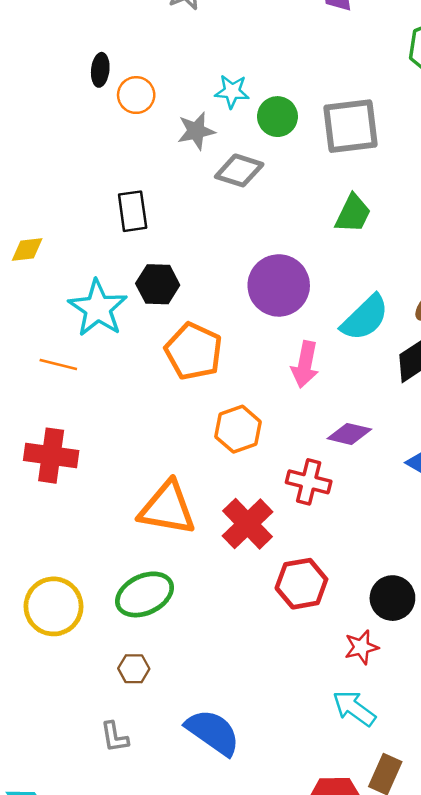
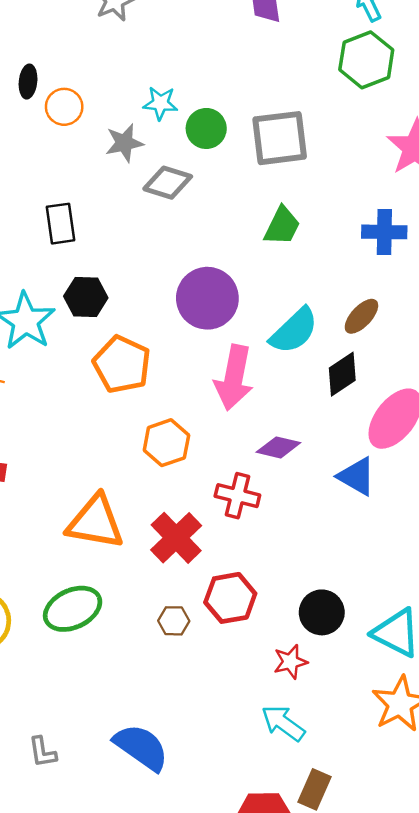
pink arrow: (305, 364) -> (234, 378), size x1.4
brown hexagon: (134, 669) -> (174, 621), moved

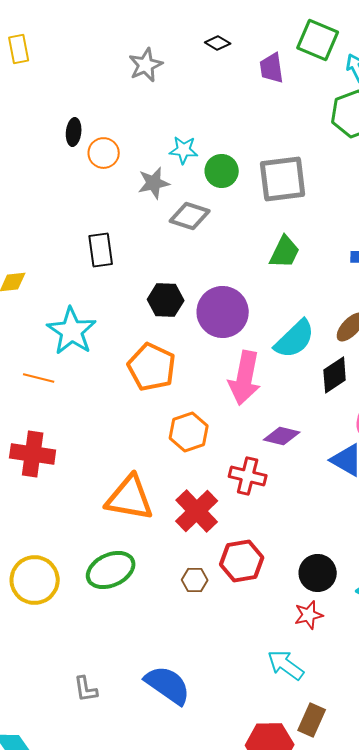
black hexagon: (86, 297) -> (166, 300), moved
red star: (290, 662) -> (309, 615), moved

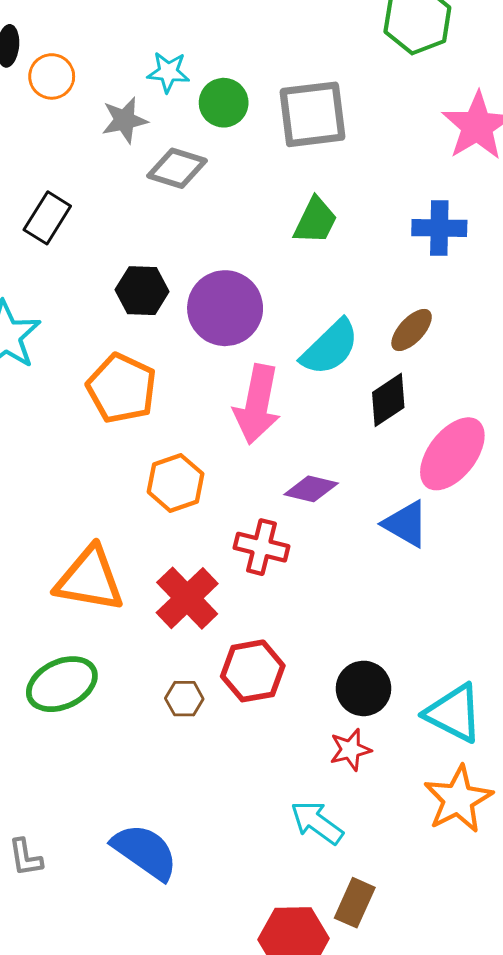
black rectangle: (101, 250) -> (47, 218), turned 40

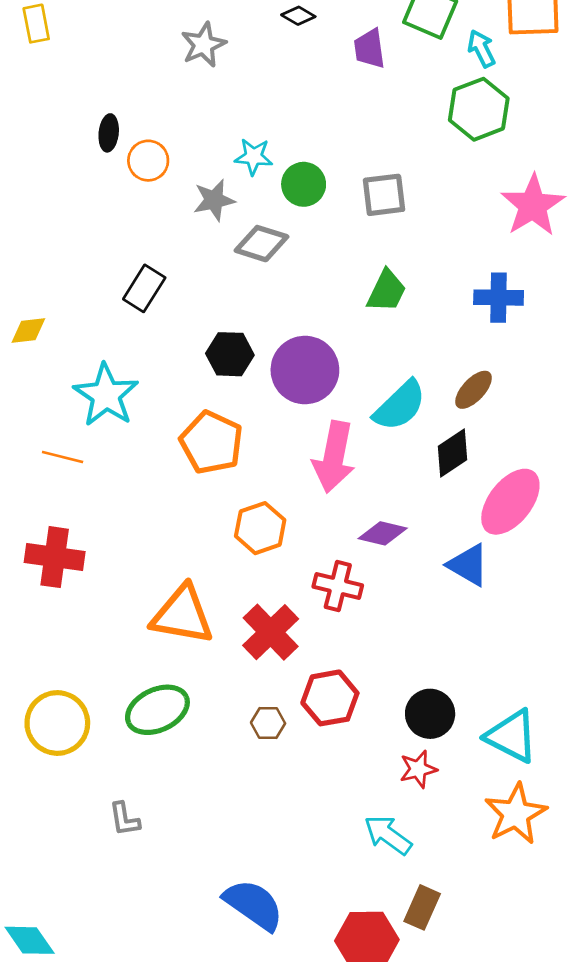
gray square: (312, 114) -> (384, 195), size x0.7
blue semicircle: (145, 852) -> (254, 905), moved
gray L-shape: (25, 857) -> (124, 819), moved

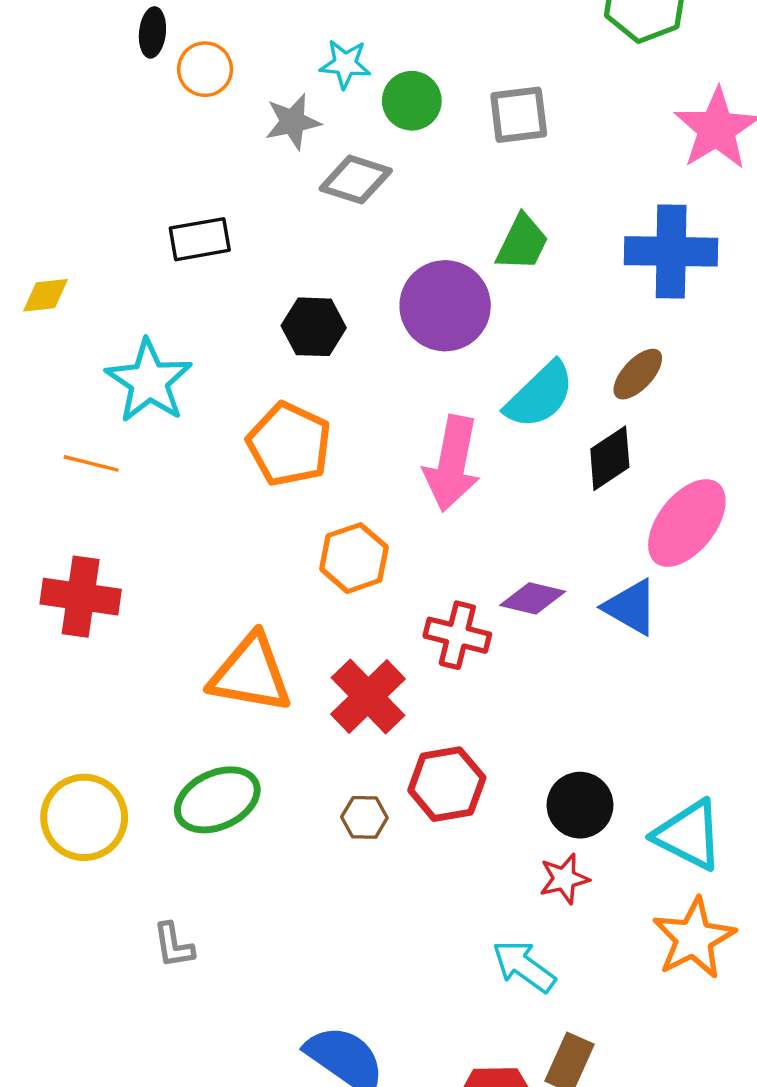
black rectangle: (144, 288) -> (200, 239), turned 48
blue cross: (499, 298) -> (671, 251), size x1.4
purple circle: (305, 370) -> (445, 306), moved
purple diamond: (383, 533) -> (533, 598), moved

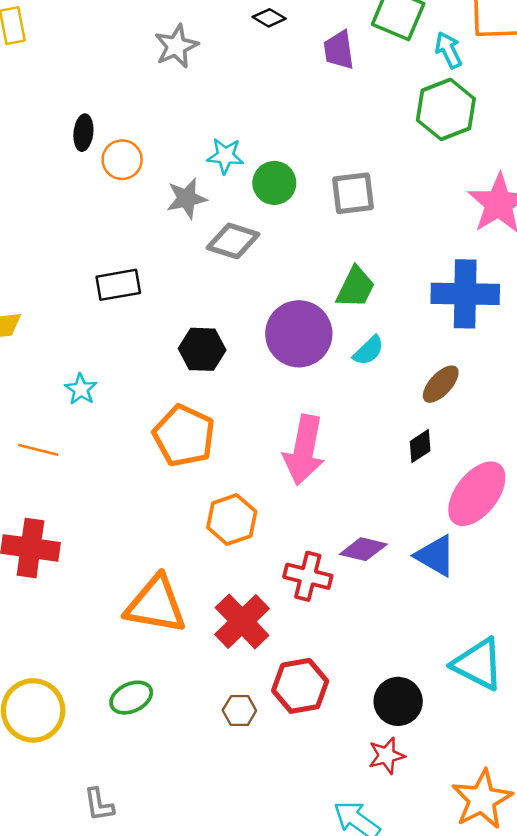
cyan star: (149, 381) -> (81, 389), size x0.5
cyan semicircle: (540, 395) -> (368, 351), moved, size x0.6
black diamond: (610, 458) -> (420, 446), size x0.7
green ellipse: (217, 800) -> (131, 698), size x0.7
cyan triangle: (689, 835) -> (478, 664), moved

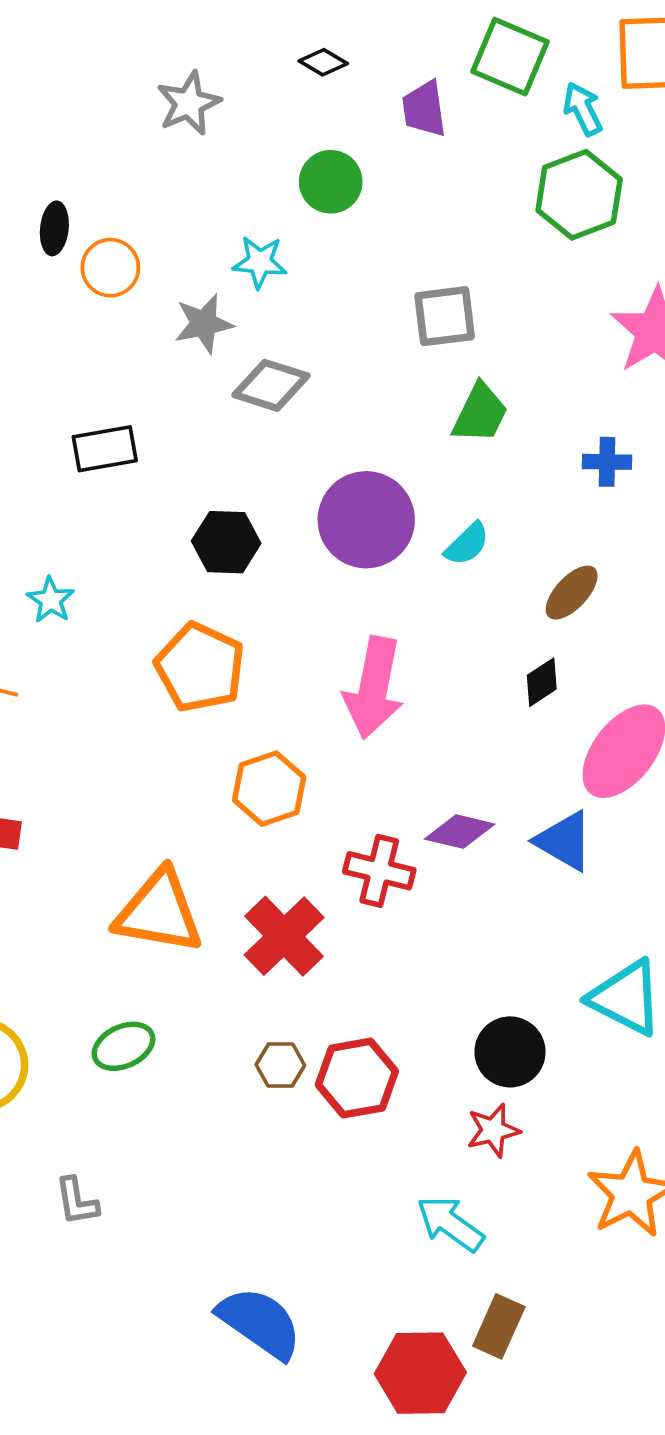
green circle: (274, 183) -> (331, 182), moved
green trapezoid: (356, 287) -> (480, 413), moved
blue cross: (465, 294) -> (607, 462), size x0.5
red hexagon: (300, 686) -> (357, 1078), moved

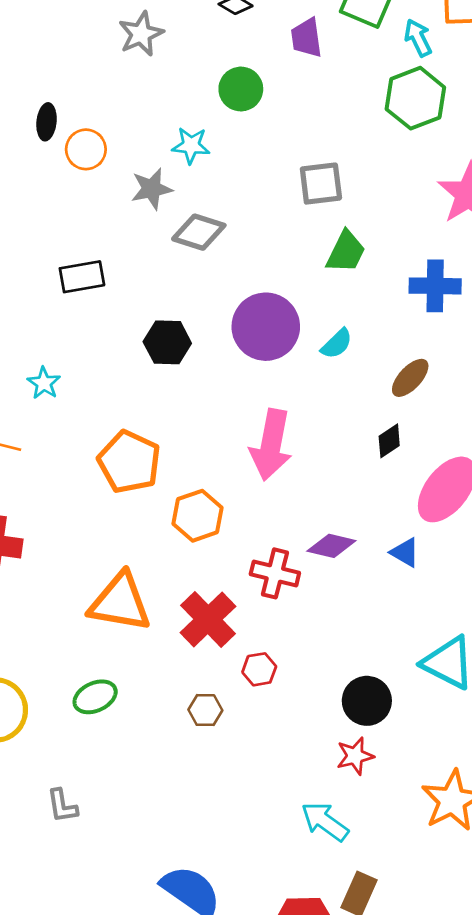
blue cross: (607, 462) -> (435, 286), size x1.5
orange pentagon: (200, 667) -> (129, 462), moved
blue triangle: (564, 841) -> (405, 552), size x0.7
red hexagon: (357, 1078) -> (259, 669), moved, size x0.6

